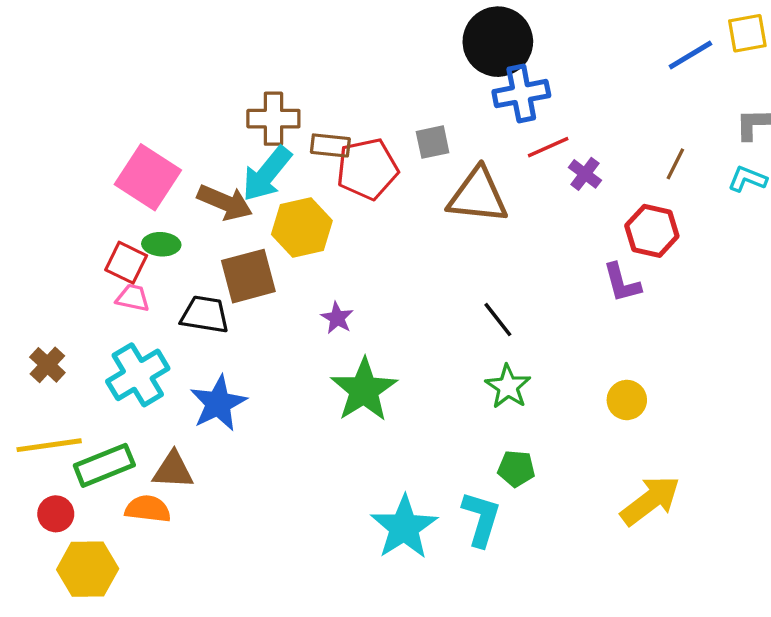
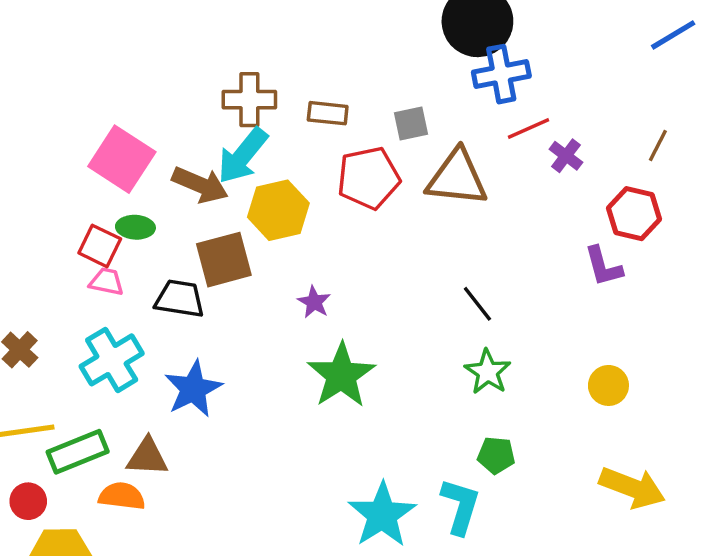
brown rectangle: (330, 145) -> (328, 113), moved
red pentagon: (367, 169) -> (369, 178), moved
yellow arrow: (650, 500) -> (632, 488), turned 58

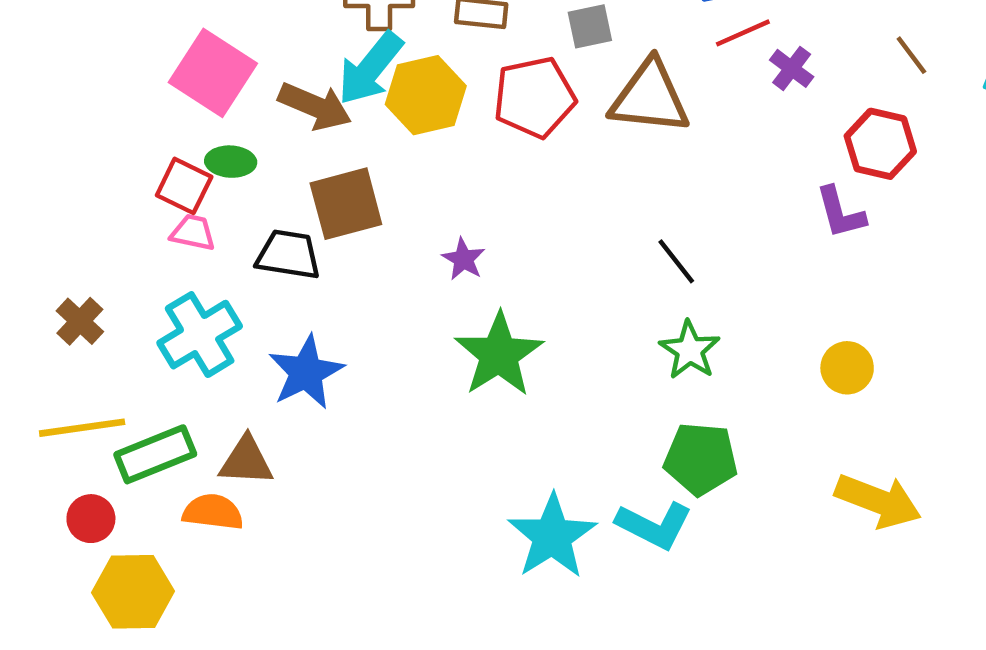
brown line: (658, 146) -> (911, 55), turned -64
yellow hexagon: (278, 210) -> (426, 95), moved
green pentagon: (496, 455) -> (701, 459), size x1.5
cyan L-shape: (460, 506) -> (654, 525), turned 100

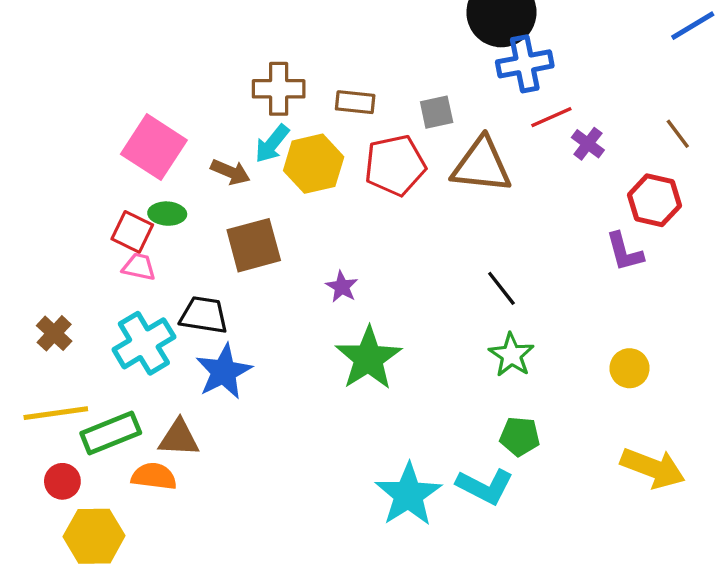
cyan arrow: (370, 68) -> (272, 144), size x0.7
brown arrow: (315, 106) -> (230, 172), size x0.7
black trapezoid: (288, 255) -> (204, 315), moved
green pentagon: (701, 459) -> (520, 436), size x0.7

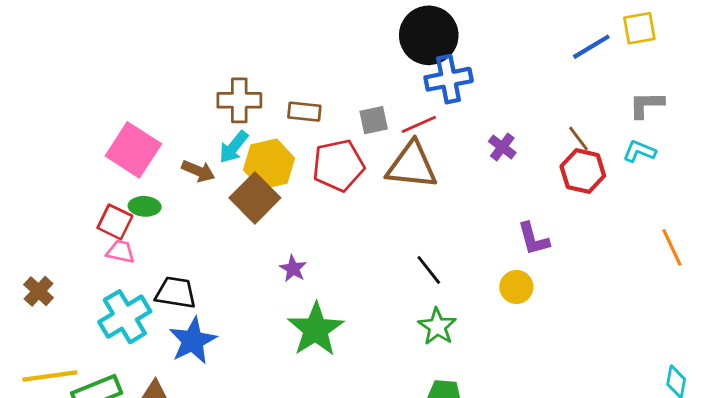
red line: (551, 117) -> (419, 124), moved
red hexagon: (654, 200) -> (583, 171), moved
brown square: (254, 245) -> (255, 198), moved, turned -30
brown cross: (54, 333) -> (39, 291), moved
yellow circle: (630, 368) -> (516, 287), moved

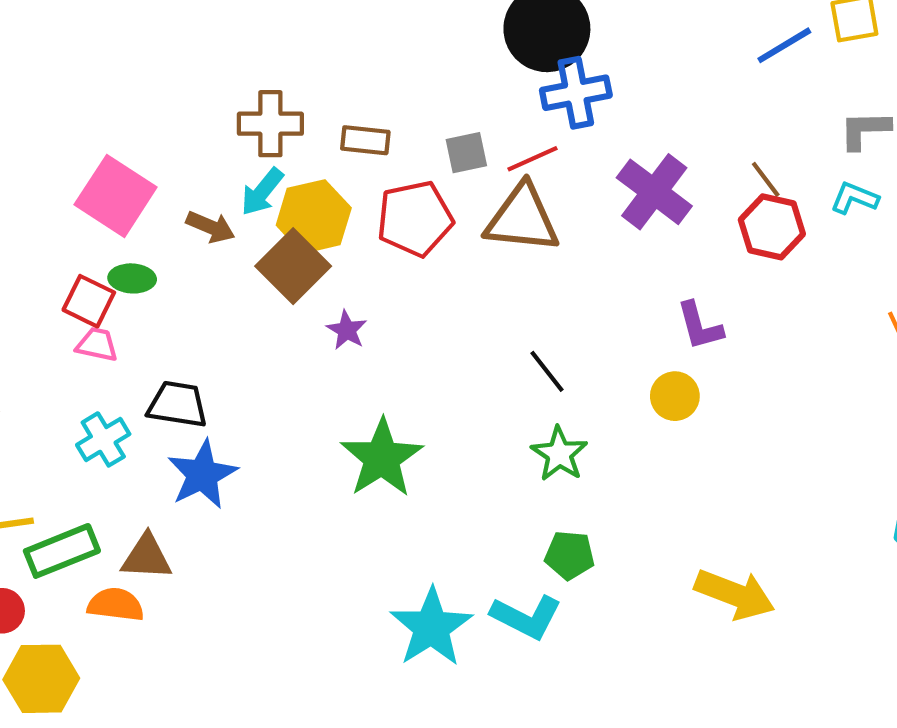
purple cross: (502, 147) -> (654, 192), size x1.8
purple star: (293, 269) -> (347, 330), moved
cyan cross: (125, 317) -> (103, 439), size x0.7

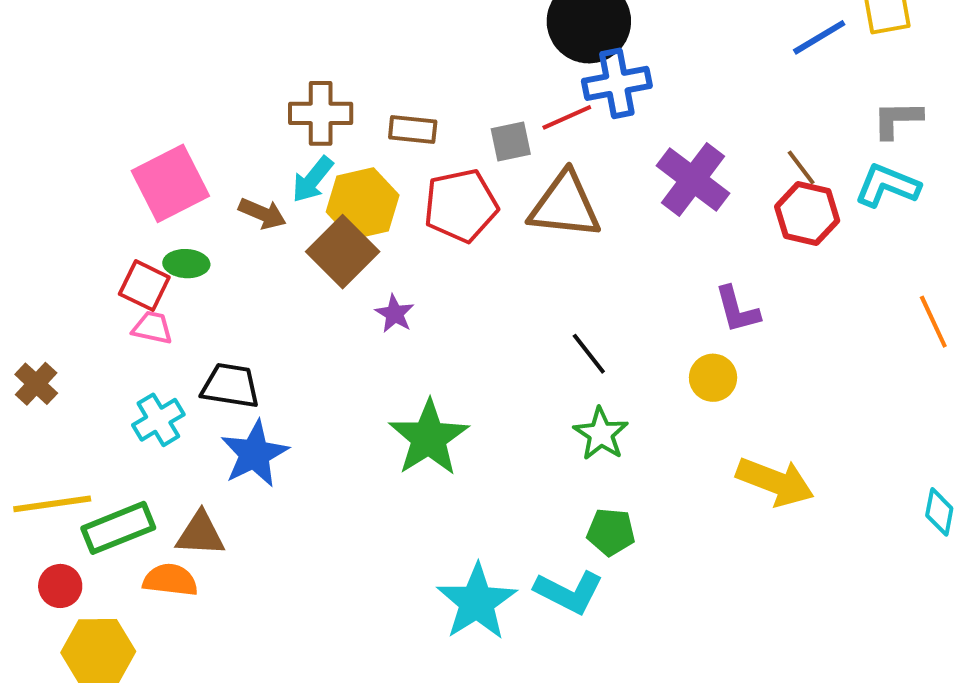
red line: (532, 159) -> (567, 117), moved
pink square: (116, 196) -> (170, 183), turned 30
cyan L-shape: (854, 198) -> (887, 185), size x1.4
yellow arrow: (735, 594) -> (775, 482), moved

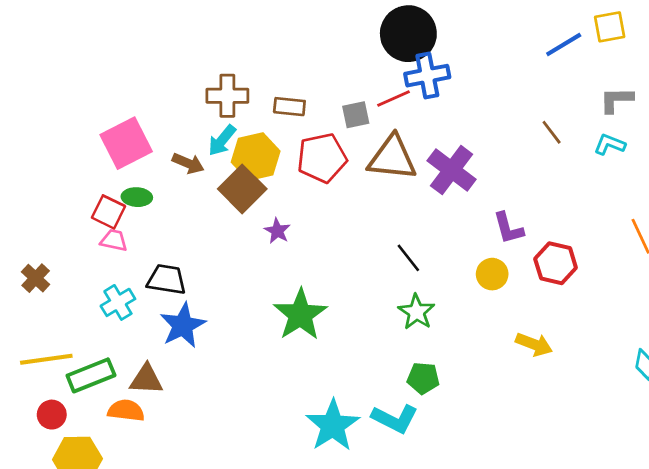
purple cross: (693, 179) -> (452, 170), moved
cyan L-shape: (887, 185) -> (610, 144), size x0.7
red hexagon: (807, 214) -> (556, 263), moved
yellow arrow: (775, 482) -> (534, 344), size x0.7

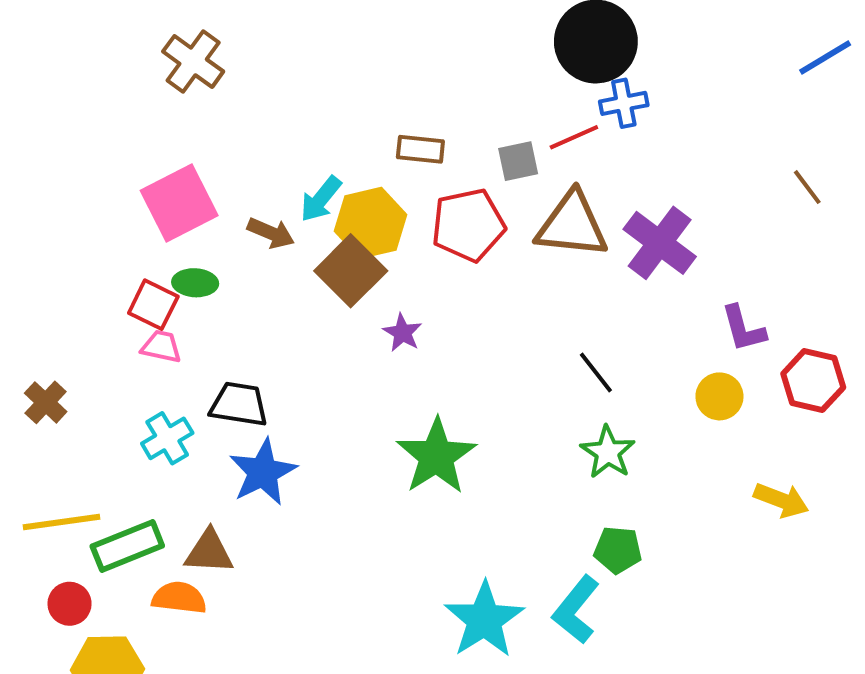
blue cross: (427, 76) -> (624, 103), size x0.7
brown cross: (227, 96) -> (193, 61), moved, turned 36
cyan L-shape: (395, 419) -> (576, 610), turned 102

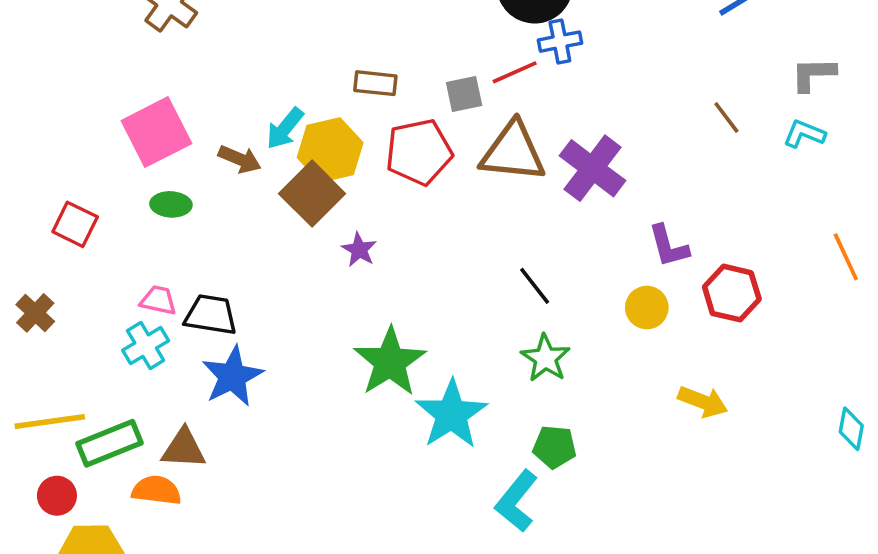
red square: (153, 305) -> (75, 224), moved
pink trapezoid: (161, 347) -> (158, 300), moved
cyan star: (484, 620) -> (451, 414), moved

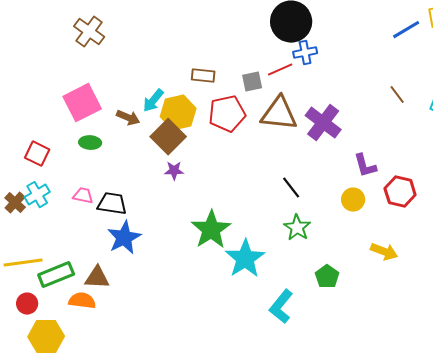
purple star: (359, 250) -> (174, 171), moved, turned -30
cyan cross: (146, 346) -> (37, 195), moved
green pentagon: (555, 447) -> (327, 277), moved, turned 30

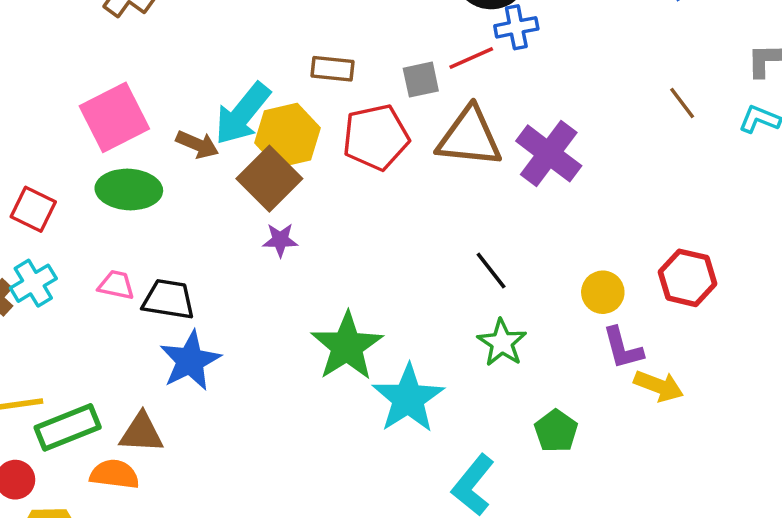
cyan arrow: (153, 101) -> (242, 114), size x1.5
green ellipse: (90, 143) -> (129, 189), size x1.6
purple L-shape: (365, 166) -> (623, 348), moved

